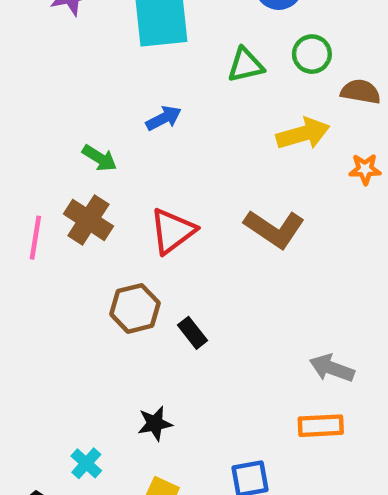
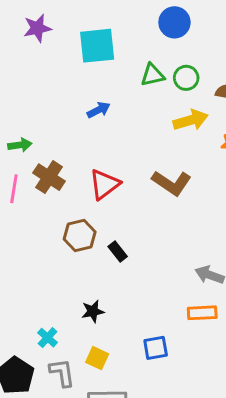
green circle: (312, 54) -> (186, 78), moved
green arrow: (100, 158) -> (20, 145), moved, turned -40

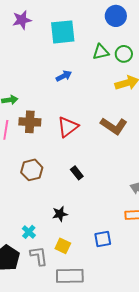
brown cross: (49, 177) -> (30, 122), turned -30
brown hexagon: (80, 235) -> (32, 170), moved

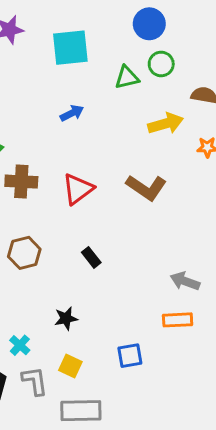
green circle: (124, 54) -> (161, 64), moved

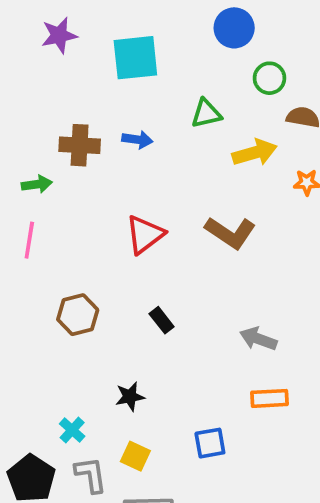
green circle: (161, 64) -> (269, 78), moved
green triangle: (127, 77) -> (206, 114), moved
blue arrow: (72, 113) -> (137, 140), turned 35
brown cross: (21, 182) -> (80, 145), moved
gray arrow: (185, 281) -> (258, 339), moved

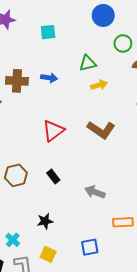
cyan square: (135, 58) -> (48, 32), size x0.6
yellow arrow: (255, 153) -> (99, 85), moved, size x0.7
black rectangle: (162, 320) -> (53, 176), moved
gray arrow: (258, 339) -> (95, 192), moved

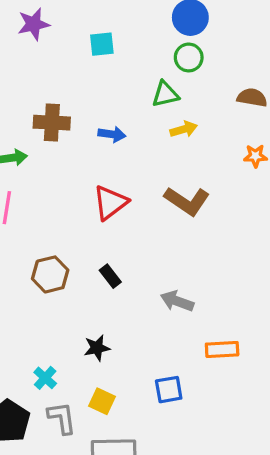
green circle: (123, 43) -> (189, 57), moved
blue arrow: (49, 78) -> (112, 134), moved

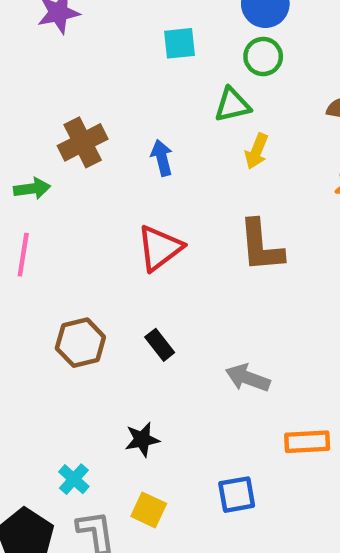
cyan square: (102, 44) -> (179, 43), moved
brown cross: (52, 123) -> (83, 142), turned -30
yellow arrow: (184, 129) -> (257, 151), turned 128
blue arrow: (112, 134) -> (162, 158), turned -112
brown L-shape: (187, 201) -> (261, 246), turned 51

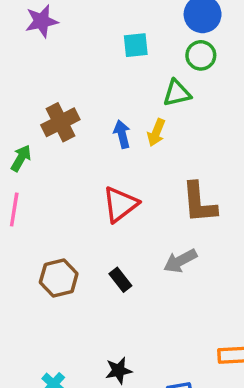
yellow arrow: (257, 151) -> (156, 132), moved
green arrow: (32, 189) -> (21, 158), turned -52
gray arrow: (248, 378) -> (180, 261), moved, turned -48
black star: (142, 440) -> (119, 371), moved

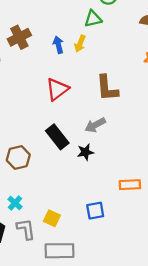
brown hexagon: (59, 278) -> (18, 157), moved
black rectangle: (120, 280) -> (57, 137), size x1.6
black star: (119, 371) -> (85, 152), moved

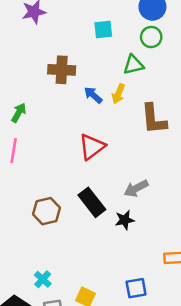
brown cross: (19, 37) -> (62, 70), moved, turned 30
blue arrow: (58, 45) -> (93, 95), turned -35
brown L-shape: (107, 88) -> (154, 119), moved
brown hexagon: (18, 157) -> (46, 211), moved

